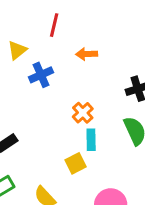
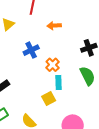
blue cross: (41, 75) -> (31, 50), moved

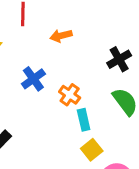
yellow square: (49, 98) -> (92, 150), moved

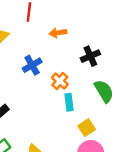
black cross: (119, 59) -> (90, 56), moved
yellow square: (92, 150) -> (87, 128), moved

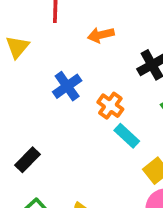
cyan rectangle: (69, 102) -> (127, 136), turned -35

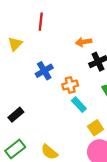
orange arrow: (101, 35) -> (84, 42), moved
orange cross: (110, 106) -> (70, 85), turned 35

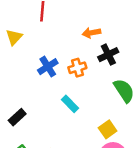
orange cross: (70, 85) -> (77, 68), moved
cyan rectangle: (79, 105) -> (70, 104), moved

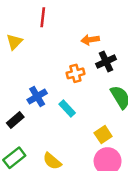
blue cross: (48, 67) -> (37, 96), moved

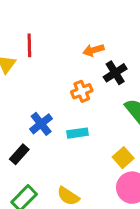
red line: (43, 17) -> (29, 45), moved
cyan rectangle: (67, 109) -> (77, 133), turned -48

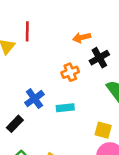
yellow square: (123, 158) -> (103, 130), turned -36

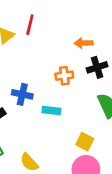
blue cross: (34, 99) -> (22, 94), turned 36

